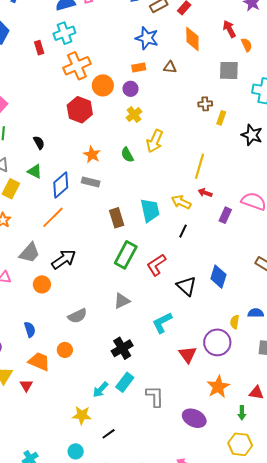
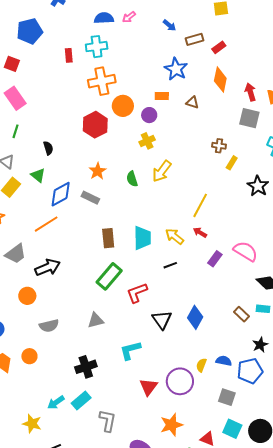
red arrow: (229, 29) -> (250, 92), moved
black line: (183, 231) -> (170, 265), turned 32
orange circle: (42, 284) -> (27, 296), moved

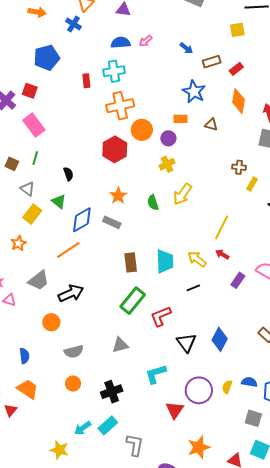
orange circle: (29, 356) -> (73, 384), moved
purple circle: (180, 381) -> (199, 390), moved

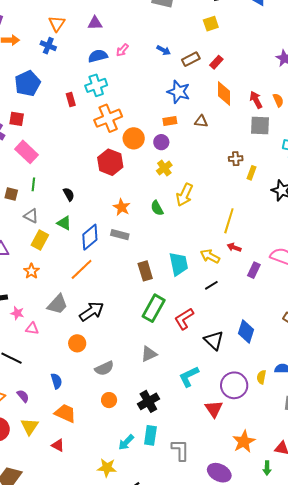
red triangle: (10, 410) -> (58, 445), moved, turned -32
cyan rectangle: (108, 425) -> (150, 435), turned -30

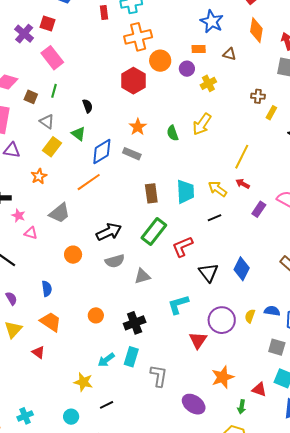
yellow cross: (164, 168) -> (208, 83), moved
black arrow: (92, 311) -> (109, 232), moved
gray semicircle: (104, 368) -> (115, 261), moved

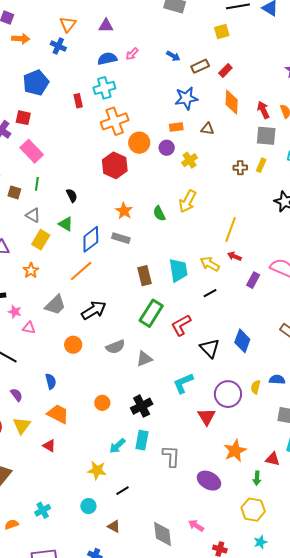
blue star: (212, 21) -> (186, 98), turned -30
yellow rectangle: (271, 113) -> (261, 165), moved
black arrow: (109, 232) -> (94, 310), moved

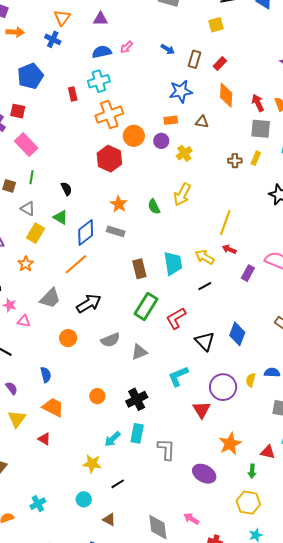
brown rectangle: (200, 66) -> (195, 59), turned -48

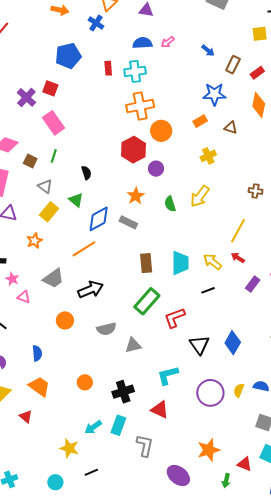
red rectangle: (73, 94) -> (108, 68), moved
orange rectangle: (171, 120) -> (200, 121), turned -32
purple circle: (161, 141) -> (156, 169), moved
brown cross: (235, 161) -> (255, 191), moved
red triangle: (202, 410) -> (160, 410), moved, turned -42

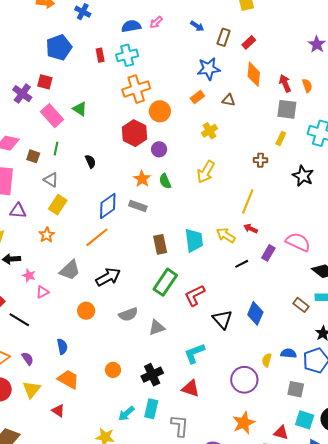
green triangle: (76, 200) -> (80, 109), moved
green semicircle: (170, 204) -> (165, 181), moved
black line: (208, 290) -> (242, 264), moved
pink triangle: (24, 297) -> (42, 292), turned -40
purple circle: (210, 393) -> (244, 380), moved

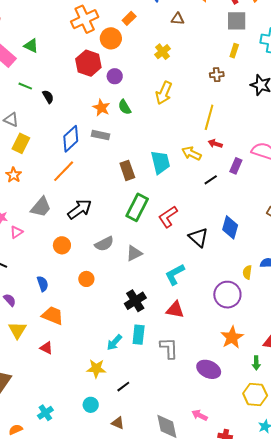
orange rectangle: (197, 97) -> (129, 18), moved
green line: (56, 149) -> (25, 86), moved, turned -72
orange circle: (113, 370) -> (86, 279), moved

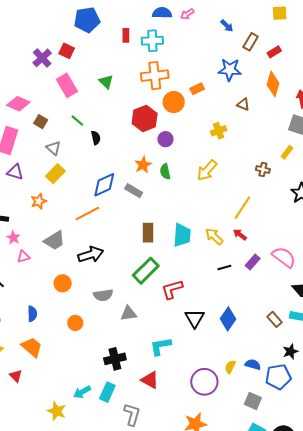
green triangle: (31, 46) -> (106, 82), moved

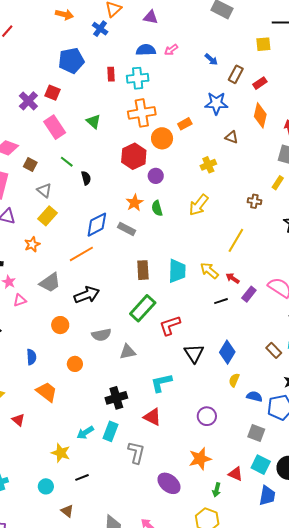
red arrow: (240, 235) -> (233, 278), moved
orange trapezoid: (32, 347) -> (47, 392), moved
yellow semicircle: (230, 367) -> (234, 380), moved
purple circle: (204, 382) -> (207, 416), size x0.7

